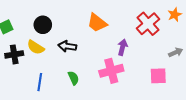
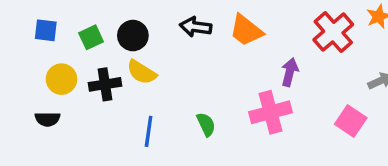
black circle: (43, 25) -> (133, 36), moved
black arrow: (67, 46) -> (196, 27), moved
pink square: (158, 76) -> (351, 121), turned 36

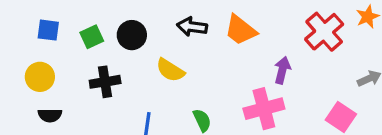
yellow semicircle: (142, 72) -> (170, 70), moved
yellow circle: (61, 79) -> (40, 77), moved

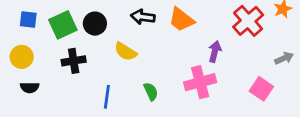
green square: (92, 37) -> (63, 25), size x1.5

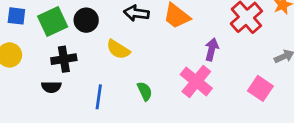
pink cross: (200, 82) -> (196, 81), turned -36
black semicircle: (30, 87) -> (51, 87), moved

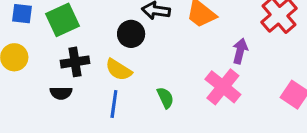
black circle: (86, 20) -> (131, 34), moved
yellow semicircle: (118, 49) -> (119, 70), moved

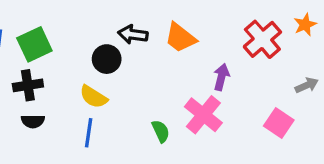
black cross: (75, 62) -> (28, 85), moved
green semicircle: (165, 98) -> (161, 131), moved

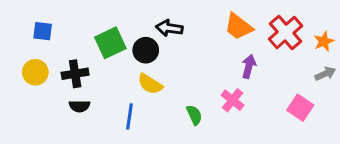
orange star: (305, 25) -> (324, 41), moved
orange trapezoid: (180, 38) -> (238, 27), moved
green square: (34, 44) -> (110, 43), moved
yellow semicircle: (94, 97) -> (150, 84), moved
pink cross: (203, 115) -> (233, 100), size x0.7

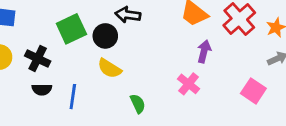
black cross: (75, 74) -> (38, 59), turned 35
green semicircle: (194, 115) -> (138, 104), moved
blue line: (130, 116) -> (73, 97), moved

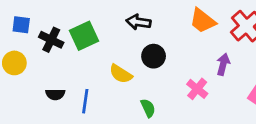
black circle: (105, 36) -> (154, 56), moved
purple arrow: (204, 51) -> (223, 64), moved
black cross: (38, 59) -> (51, 40), moved

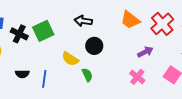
purple arrow: (223, 64) -> (145, 52), turned 49
pink cross: (197, 89) -> (137, 77), moved
green semicircle: (148, 108) -> (87, 75), moved

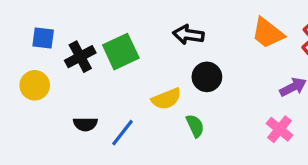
black cross: (19, 34) -> (80, 57), turned 36
yellow semicircle: (70, 59) -> (166, 99), turned -54
blue line: (44, 79) -> (122, 133), turned 30

